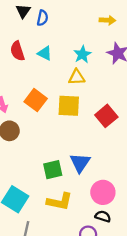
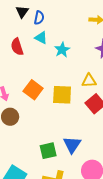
cyan triangle: (45, 53) -> (41, 38), moved
cyan star: (82, 54) -> (62, 50), moved
yellow triangle: (77, 77) -> (89, 81), moved

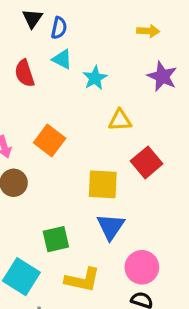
yellow triangle: (89, 81) -> (120, 120), moved
yellow square: (62, 95) -> (103, 184), moved
green square: (48, 151) -> (56, 239), moved

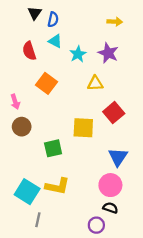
purple star: (162, 76) -> (108, 53), moved
orange square: (50, 141) -> (47, 83), moved
blue triangle: (111, 227) -> (118, 157), moved
green square: (56, 239) -> (53, 148), moved
yellow L-shape: (82, 280) -> (57, 186), moved

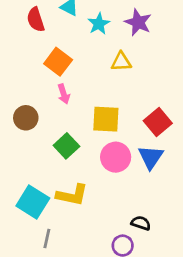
pink arrow: (15, 102) -> (64, 94), moved
red square: (114, 113) -> (158, 122), moved
green square: (53, 148) -> (66, 146), turned -30
pink circle: (110, 185) -> (116, 157), moved

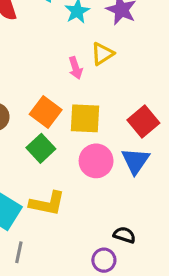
orange square: (58, 62) -> (46, 112), moved
yellow triangle: (121, 62) -> (102, 54), turned -30
pink arrow: (64, 94) -> (76, 68), moved

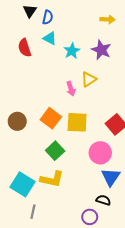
green square: (41, 148) -> (55, 151), moved
pink circle: (96, 161) -> (100, 153), moved
blue triangle: (135, 161) -> (111, 177), moved

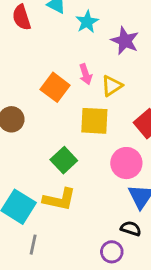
purple star: (101, 50) -> (125, 41), moved
yellow triangle: (89, 79) -> (112, 86), moved
orange square: (51, 118) -> (55, 87), moved

